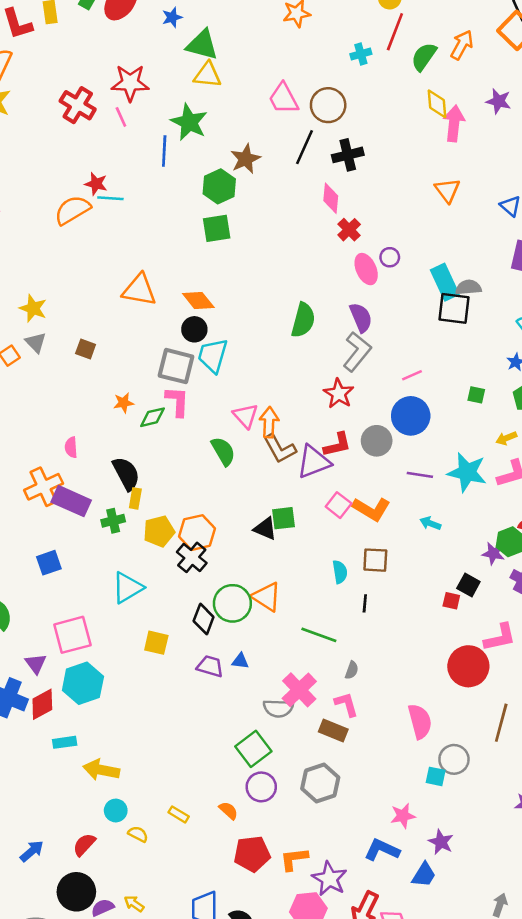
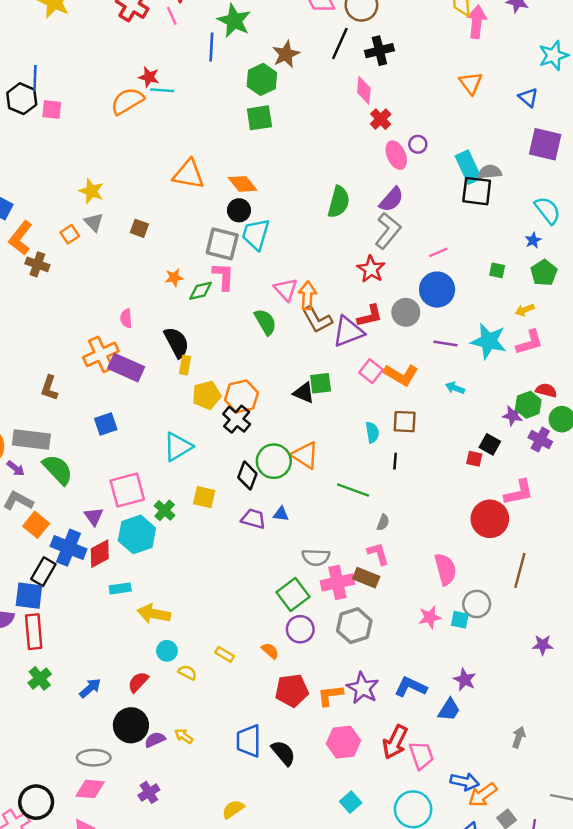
purple semicircle: (361, 318) -> (391, 199), turned 64
green cross: (113, 521) -> (165, 510), moved, turned -35
pink cross: (299, 690) -> (337, 582), moved, turned 32
pink star: (403, 816) -> (430, 617), moved
purple star: (329, 879) -> (363, 688), moved

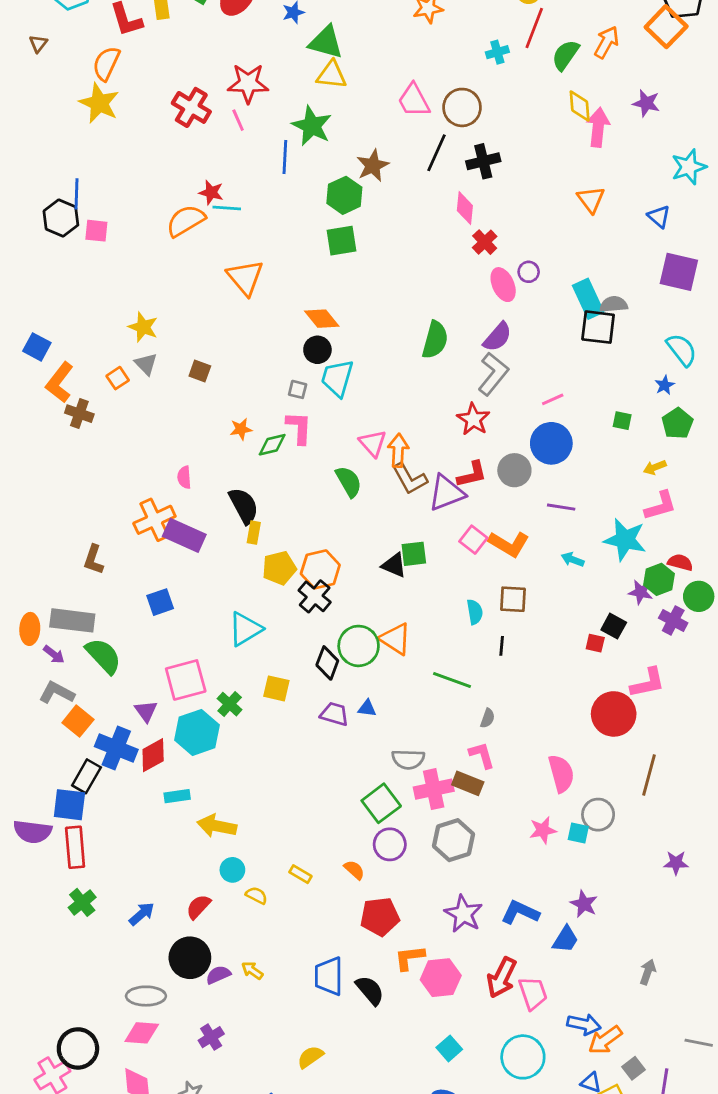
orange triangle: (189, 174) -> (245, 277), moved, turned 40
gray square: (222, 244) -> (298, 389), size x0.5
cyan star: (489, 341) -> (625, 540), moved
orange L-shape: (330, 695) -> (410, 958), moved

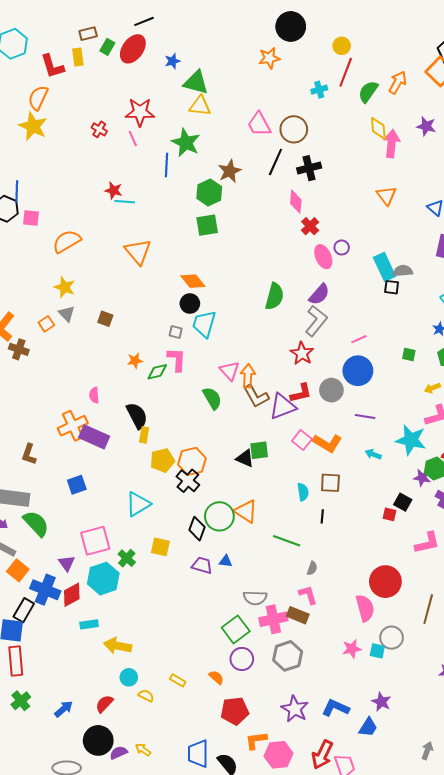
red cross: (191, 107) -> (99, 129), size x0.6
orange semicircle: (186, 221) -> (67, 241), moved
black square: (598, 327) -> (392, 287), size x0.6
red circle: (614, 714) -> (385, 582), moved

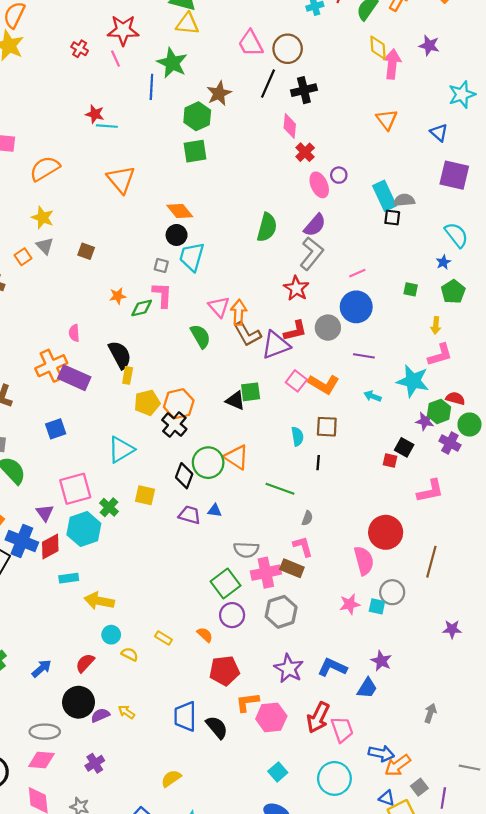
yellow arrow: (432, 388) -> (436, 325), turned -63

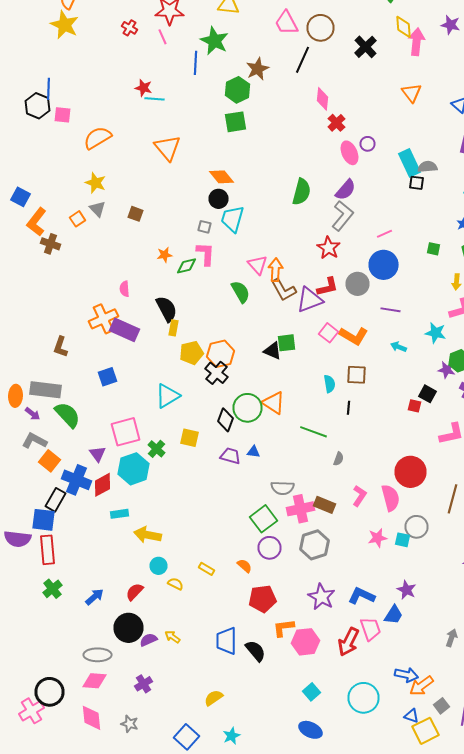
black cross: (304, 90) -> (366, 47), moved, turned -30
cyan star: (413, 381) -> (436, 333), size x0.7
pink L-shape: (303, 546) -> (360, 496), moved, turned 50
pink trapezoid: (342, 729) -> (370, 629), moved

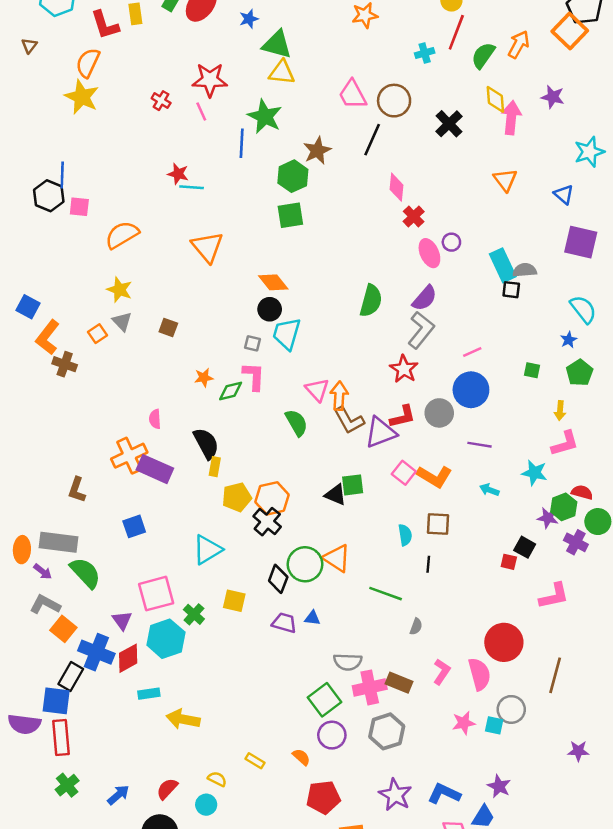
cyan circle: (158, 566) -> (206, 805), moved

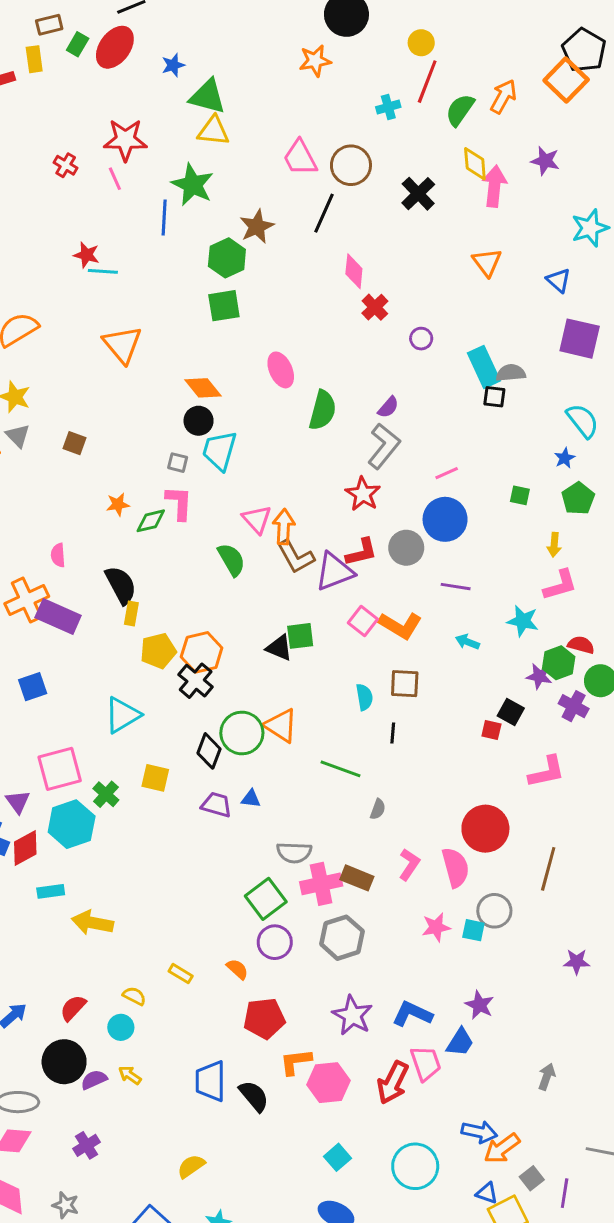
pink ellipse: (429, 253) -> (281, 370), moved
purple semicircle: (425, 298) -> (388, 407), size x0.7

